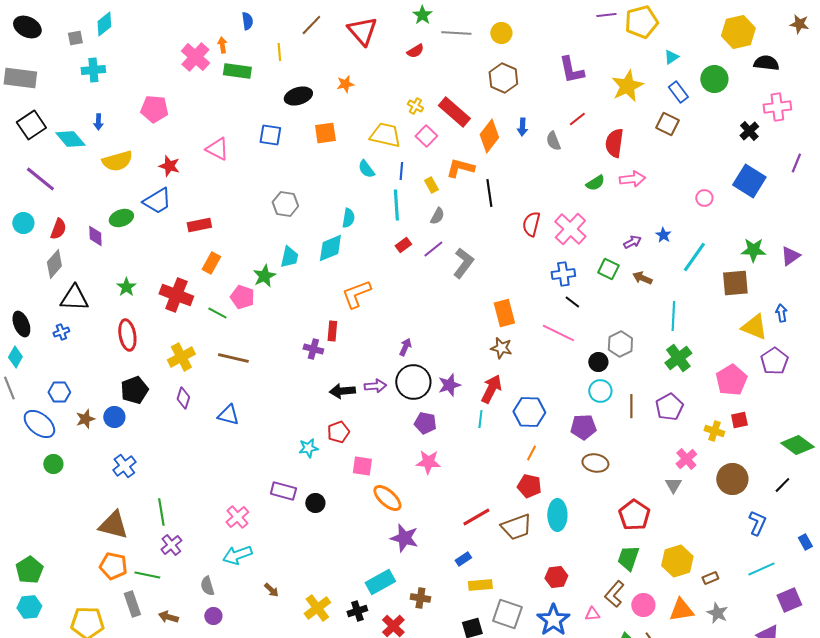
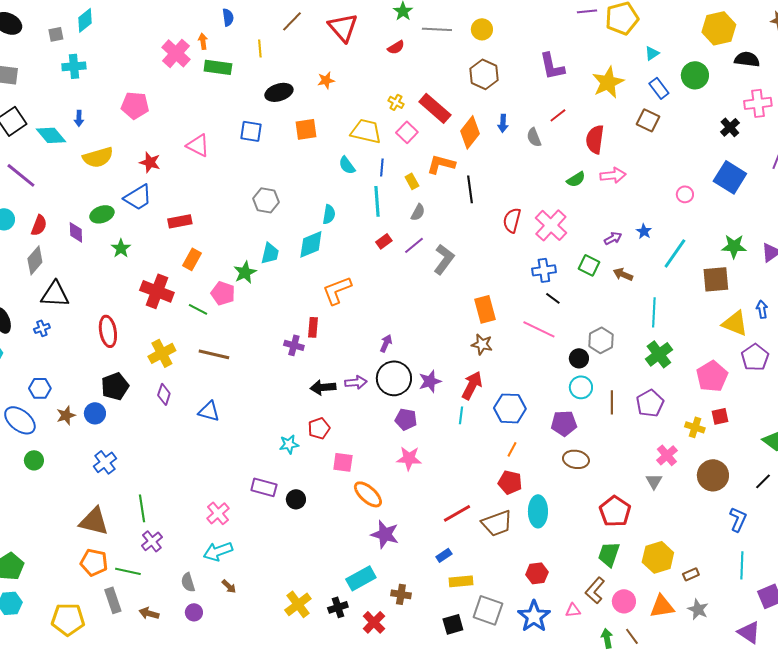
green star: (126, 287) -> (121, 248), moved
cyan line: (761, 569) -> (742, 565), turned -64
brown arrow: (271, 590) -> (229, 586), moved

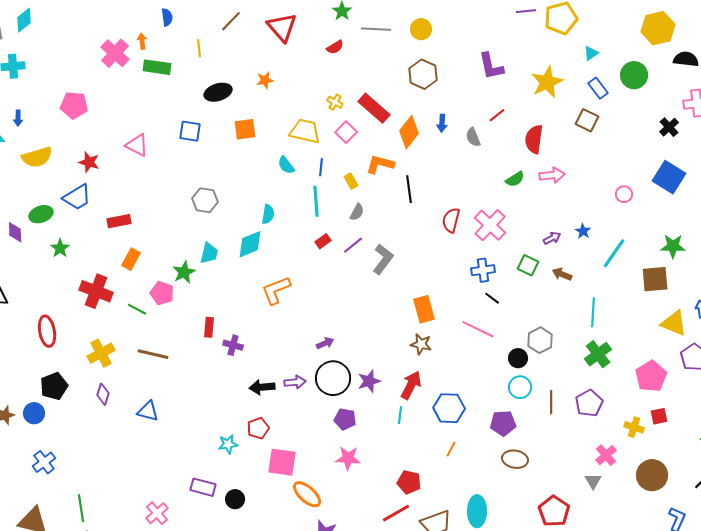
red rectangle: (313, 327) -> (209, 327), moved
purple arrow: (386, 343) -> (325, 343), turned 42
pink square: (343, 462) -> (282, 462), size x1.4
red pentagon: (510, 482) -> (409, 482), moved

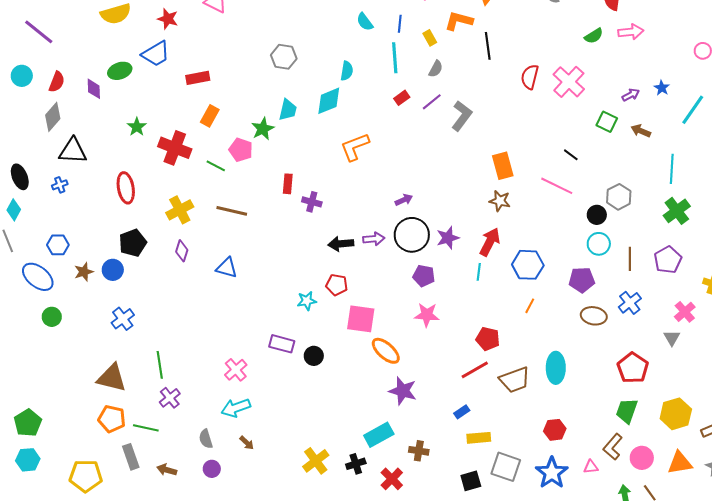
green star: (60, 248) -> (137, 127), moved
blue cross: (483, 270) -> (630, 303), moved, turned -30
red pentagon: (258, 428) -> (337, 285), turned 30

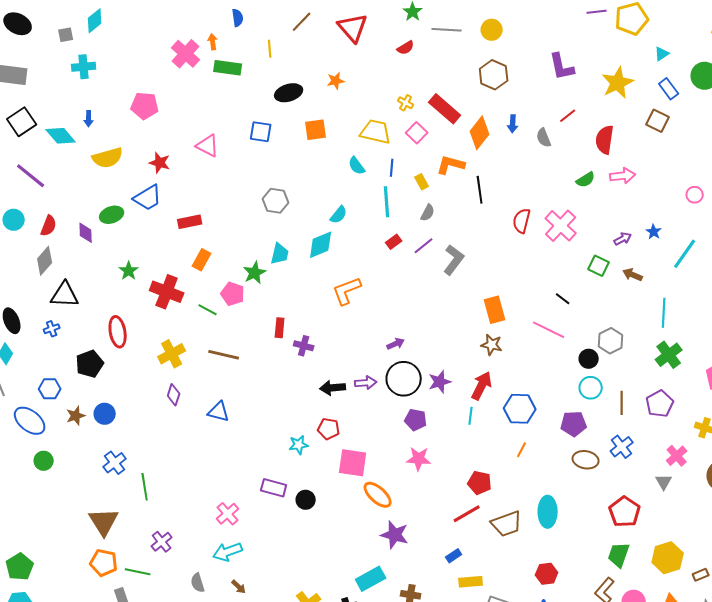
cyan semicircle: (347, 71) -> (339, 215), turned 30
black pentagon: (133, 243) -> (90, 364), moved
green line: (160, 365) -> (145, 487), moved
brown triangle: (112, 378) -> (104, 522), turned 44

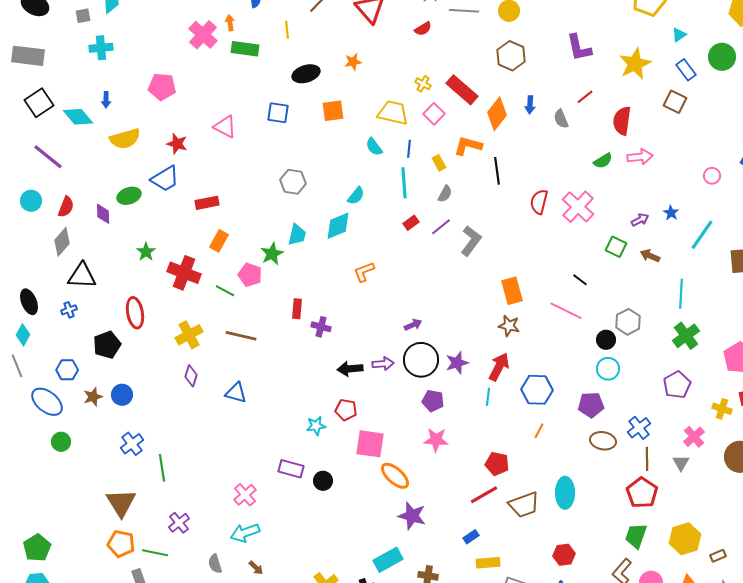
orange L-shape: (347, 291) -> (364, 272), size x0.7
brown line: (622, 403) -> (647, 459), moved

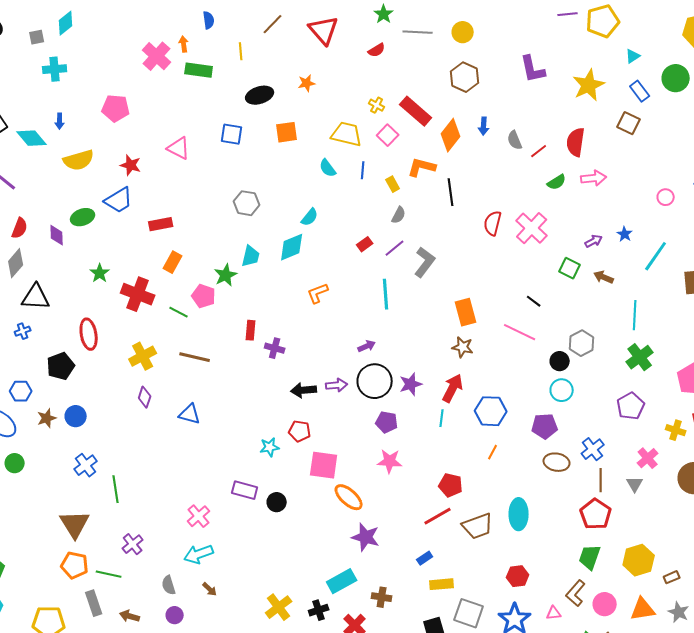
red line: (585, 97) -> (539, 151), moved
cyan line: (404, 183) -> (386, 294), moved

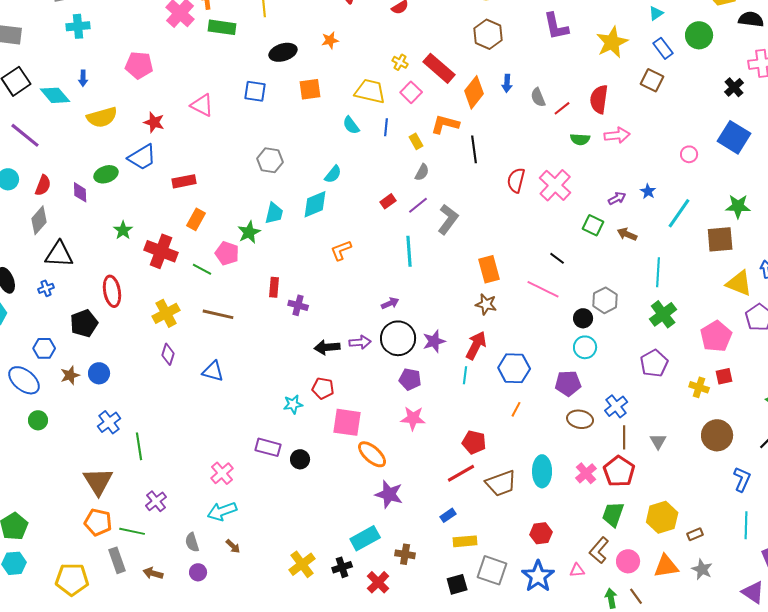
green semicircle: (557, 182) -> (580, 139), turned 36
pink cross: (648, 458) -> (586, 473), moved

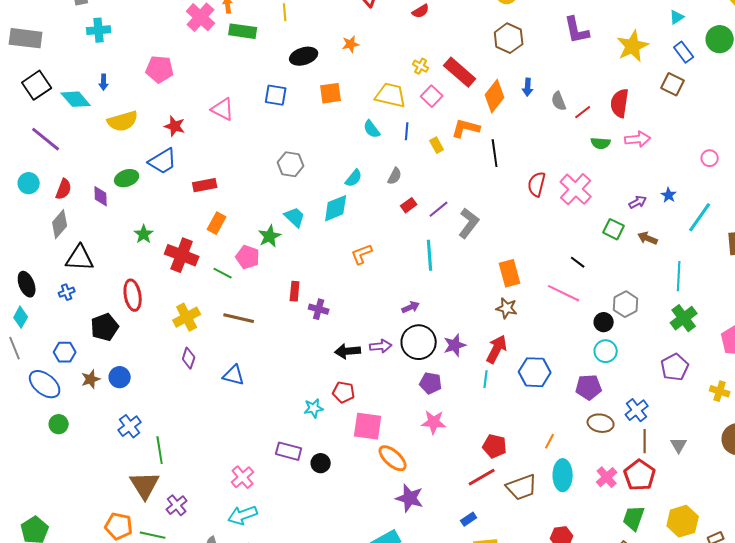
gray semicircle: (422, 172) -> (395, 176), moved
cyan trapezoid: (274, 213) -> (295, 217), turned -60
orange line: (516, 409) -> (550, 441), moved
brown triangle: (98, 481) -> (145, 485), moved

